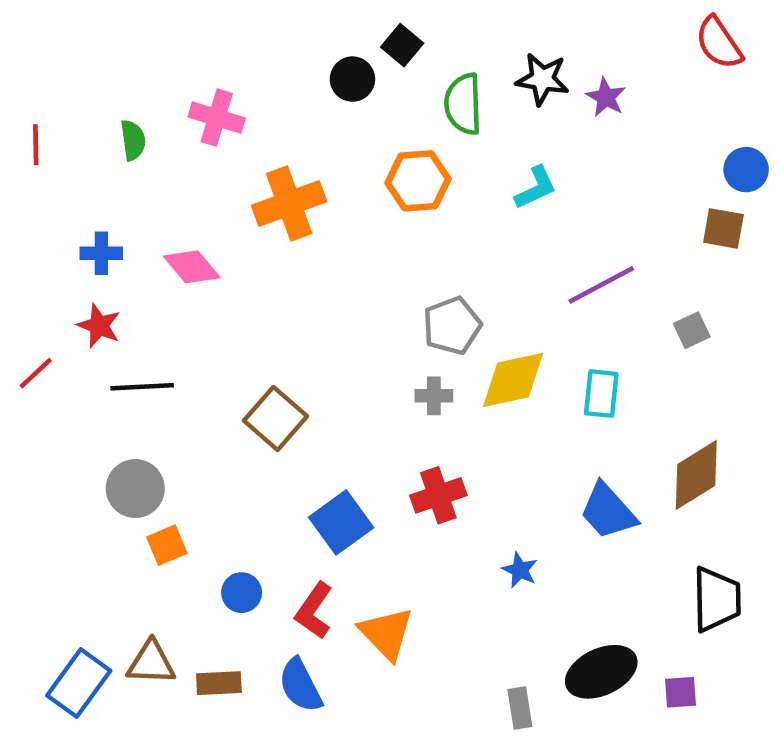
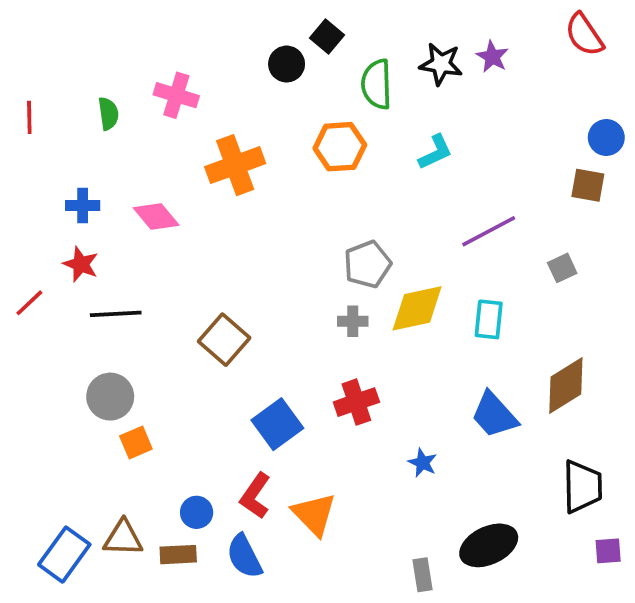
purple star: (606, 97) -> (492, 57), moved
blue circle: (242, 593) -> (197, 512), moved
purple square: (680, 692) -> (608, 551), moved

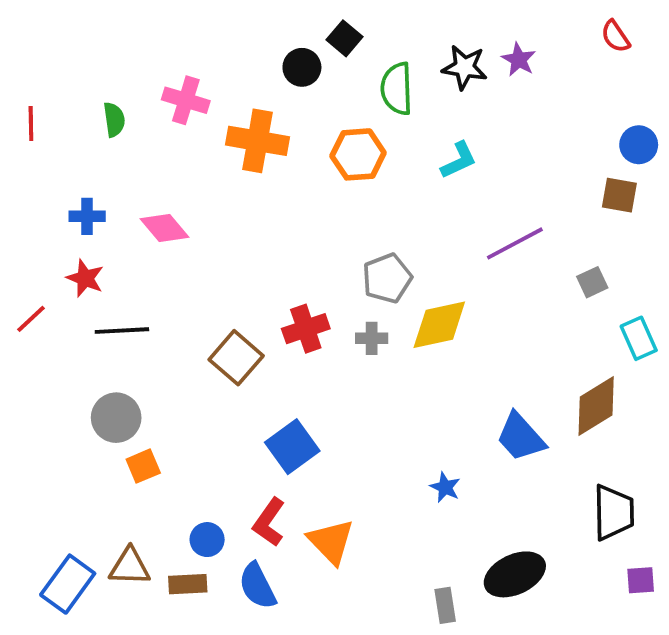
red semicircle: (584, 35) -> (615, 36), size x0.7
orange cross: (235, 165) -> (257, 141), moved, turned 30
cyan rectangle: (489, 319) -> (639, 338), moved, turned -30
red cross: (356, 402) -> (306, 329), moved

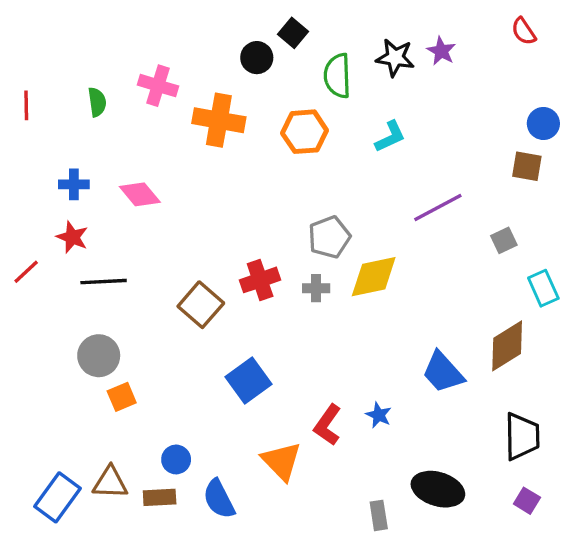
red L-shape: (269, 522) -> (328, 425), moved
black ellipse: (515, 574) -> (438, 489), turned 42
purple square: (641, 580) -> (527, 501), moved, turned 35

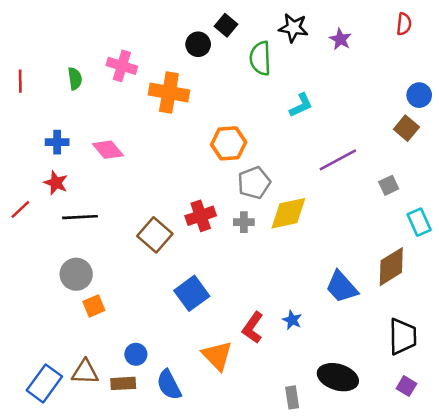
red semicircle: (524, 31) -> (404, 24), turned -140
black star: (395, 58) -> (293, 28), moved
orange hexagon: (305, 132) -> (229, 143), moved
brown square: (527, 166) -> (406, 128), turned 30

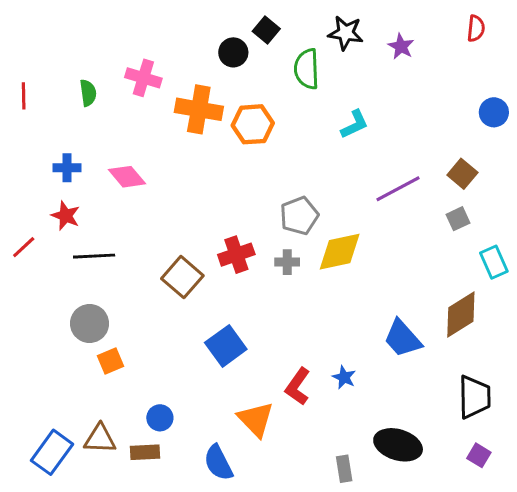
brown square: (406, 128) -> (462, 174), moved
orange hexagon: (229, 143) -> (253, 124), moved
blue semicircle: (169, 385) -> (218, 463), moved

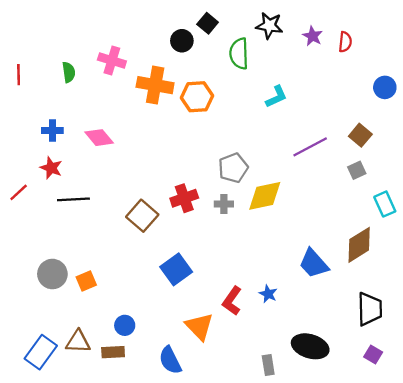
red semicircle: (476, 28) -> (345, 42), moved
gray circle: (90, 323) -> (52, 274), moved

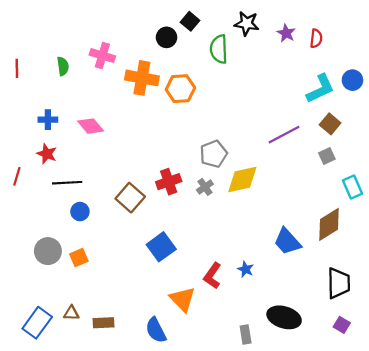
cyan L-shape: (276, 97) -> (320, 89), moved, size x1.4
red line: (19, 192) -> (17, 176), turned -30
gray cross: (224, 204) -> (205, 187), turned -35
blue circle: (125, 325) -> (80, 212), moved
brown triangle: (78, 342) -> (71, 313), size x0.7

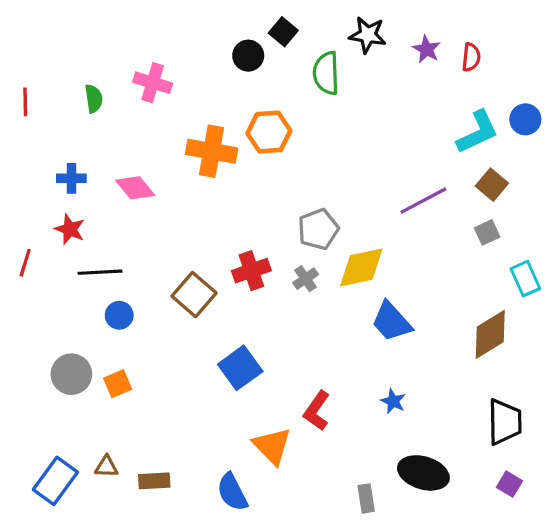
orange cross: (142, 78) -> (212, 151), moved
blue trapezoid: (287, 241) -> (392, 322), moved
blue star: (246, 269) -> (393, 401), moved

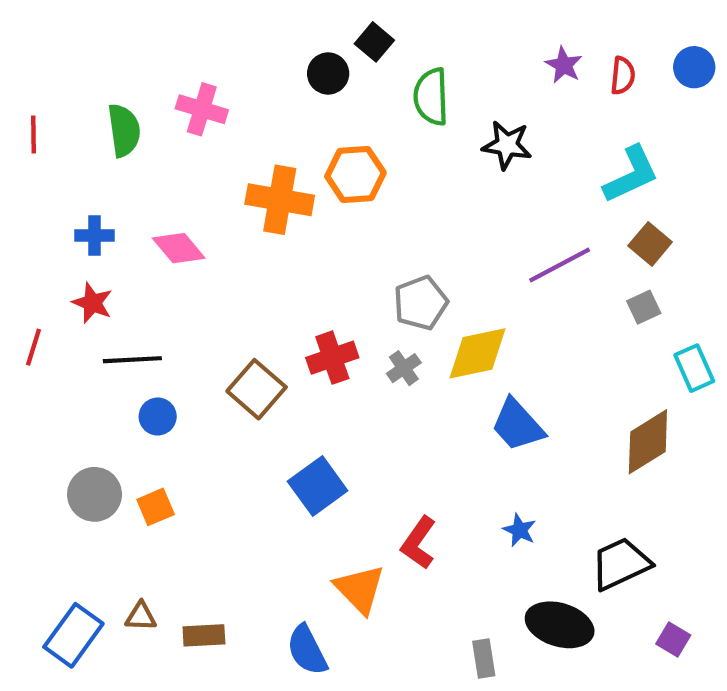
black star: (368, 35) -> (507, 145), moved
green semicircle: (94, 99) -> (124, 130), size x1.4
blue circle: (525, 119) -> (694, 67), moved
black trapezoid: (505, 422) -> (621, 564), moved, turned -114

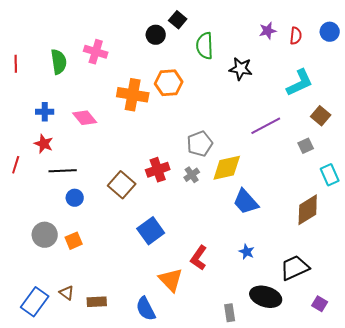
purple star: (564, 65) -> (268, 31), turned 30
brown square: (650, 244) -> (321, 116), moved
brown triangle: (141, 616) -> (67, 293), turned 35

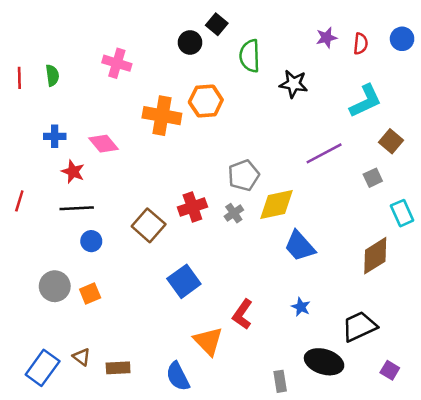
green semicircle: (59, 62) -> (52, 75), moved, size x0.7
red star: (44, 144) -> (73, 172), moved

